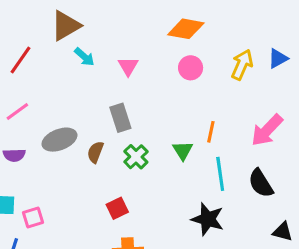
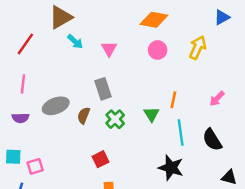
blue triangle: (278, 58) -> (222, 17), moved
pink line: (17, 111) -> (23, 84), turned -48
pink arrow: (267, 130) -> (217, 99), size x0.6

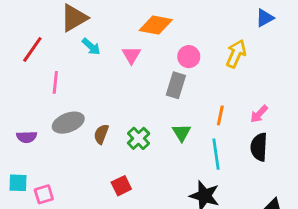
orange diamond: (154, 20) -> (156, 25), moved
pink line: (23, 84) -> (55, 82), moved
gray rectangle: (103, 89) -> (176, 85), moved, turned 35
orange line: (173, 100) -> (220, 115), moved
black semicircle: (212, 140) -> (259, 147), moved, turned 35

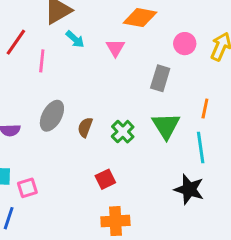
pink circle: (189, 57) -> (185, 44), moved
pink line: (55, 82) -> (42, 61), moved
gray ellipse: (68, 123) -> (52, 116), turned -40
green triangle: (182, 133) -> (166, 126), size x1.5

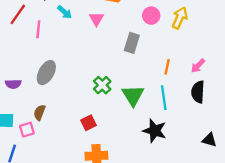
green triangle: (166, 126) -> (133, 95), moved
brown semicircle: (85, 127) -> (39, 112), moved

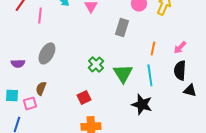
black triangle: (209, 140) -> (190, 90), moved

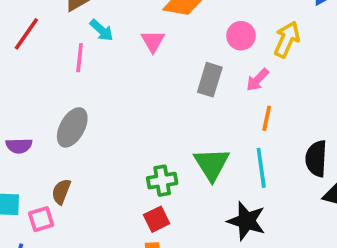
pink line: (40, 15) -> (80, 58), moved
pink arrow: (180, 47) -> (258, 80), moved
green cross: (96, 64) -> (162, 181), moved, turned 35
red square: (84, 97) -> (157, 219), moved

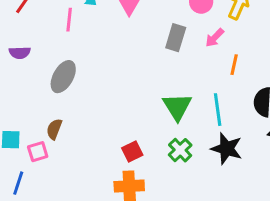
orange line: (267, 118) -> (234, 65), moved
purple semicircle: (19, 146) -> (20, 53), moved
green cross: (162, 181) -> (180, 150), moved, turned -35
black star: (246, 221) -> (227, 149), moved

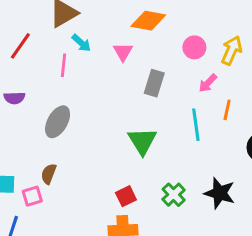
gray rectangle: (176, 38) -> (154, 83), moved
green triangle: (177, 107) -> (142, 141), moved
cyan line: (218, 110) -> (196, 125), moved

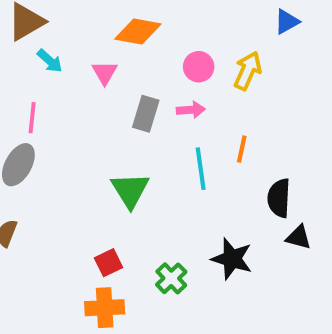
pink line: (63, 65) -> (32, 118), moved
pink arrow: (208, 83) -> (191, 110), moved, turned -138
green cross: (174, 195) -> (171, 278), moved

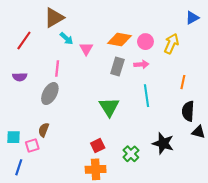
orange diamond: (138, 31) -> (119, 39), moved
pink triangle: (105, 73) -> (86, 49), moved
orange line: (242, 149) -> (183, 82), moved

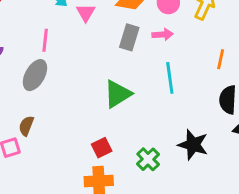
green triangle: (109, 107) -> (118, 94), turned 30

